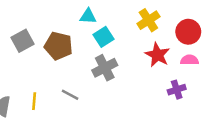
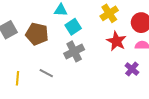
purple cross: (177, 90) -> (132, 69), turned -32

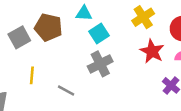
brown pentagon: (37, 34) -> (48, 27), moved
yellow line: (17, 78) -> (32, 75), moved

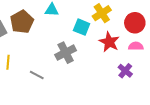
brown pentagon: (48, 27) -> (22, 22), turned 30
cyan square: (99, 34) -> (82, 27), moved, turned -35

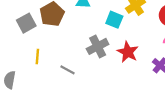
red star: (109, 42) -> (128, 52), moved

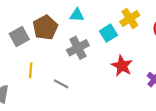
cyan square: (114, 20) -> (108, 33), turned 36
gray cross: (98, 46) -> (78, 48), moved

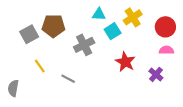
cyan triangle: (77, 15) -> (99, 14), moved
brown pentagon: (45, 27) -> (53, 26), turned 30
yellow line: (31, 70) -> (40, 66), turned -40

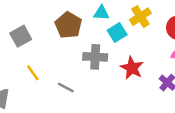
brown pentagon: (53, 26) -> (68, 25), moved, turned 30
gray cross: (84, 45) -> (95, 57), moved, turned 30

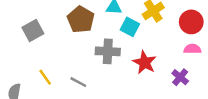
cyan square: (117, 32) -> (130, 27), turned -30
yellow line: (33, 73) -> (45, 77), moved

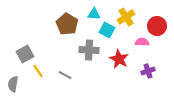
gray square: (33, 31) -> (25, 54), moved
pink semicircle: (192, 49) -> (142, 42), moved
purple cross: (180, 77) -> (148, 71), turned 32

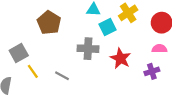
brown pentagon: (67, 24) -> (49, 23), moved
cyan square: (107, 30) -> (108, 27), turned 35
pink semicircle: (142, 42) -> (159, 49), moved

